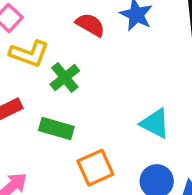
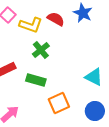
yellow L-shape: (29, 54) -> (31, 25), moved

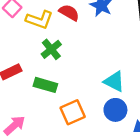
blue circle: (95, 111) -> (115, 110), moved

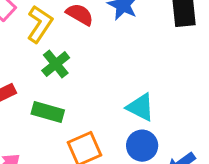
yellow L-shape: (39, 20) -> (40, 24), turned -76

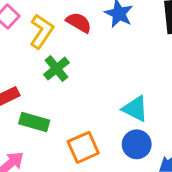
green rectangle: (48, 112) -> (34, 122), moved

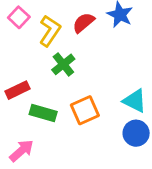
red semicircle: (79, 23) -> (84, 23), turned -70
orange square: (83, 147) -> (85, 110), moved

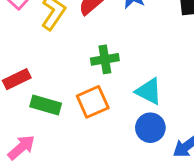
green cross: (63, 64) -> (105, 59), moved, turned 30

